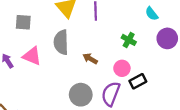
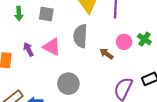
pink circle: (122, 68) -> (124, 42), moved
gray circle: (81, 95) -> (68, 84), moved

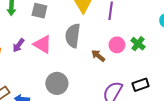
purple arrow: (28, 49) -> (18, 45), turned -120

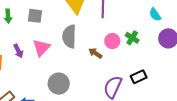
pink triangle: (43, 44) -> (41, 48), turned 48
purple arrow: (18, 45) -> (18, 51), turned -56

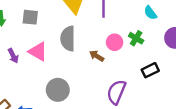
cyan semicircle: (155, 15) -> (150, 13), moved
pink triangle: (41, 48) -> (38, 52), turned -42
black rectangle: (139, 77) -> (150, 70), moved

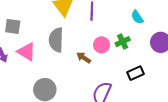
gray square: (30, 17) -> (13, 26), moved
green cross: (136, 38) -> (123, 42), turned 32

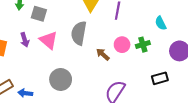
black rectangle: (136, 73) -> (160, 78), moved

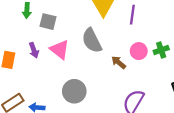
gray semicircle: (79, 33) -> (92, 41), turned -35

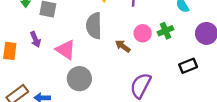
gray semicircle: (92, 41) -> (94, 26), turned 30
pink triangle: (60, 50) -> (66, 50), moved

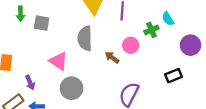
green cross: (166, 31) -> (151, 30), moved
purple arrow: (35, 39) -> (30, 83), moved

